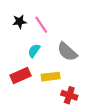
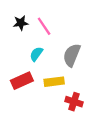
gray semicircle: (67, 52) -> (72, 55), turned 70

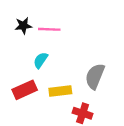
pink line: (44, 26) -> (49, 29), turned -54
gray semicircle: (72, 55) -> (95, 76), moved

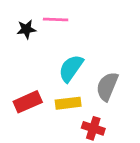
pink line: (49, 29) -> (56, 20), moved
cyan semicircle: (41, 60) -> (71, 68), moved, size x1.5

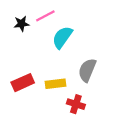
pink line: (56, 20) -> (45, 16), turned -30
cyan semicircle: (71, 68) -> (62, 37), moved

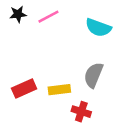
black star: (22, 24) -> (18, 14), moved
cyan semicircle: (62, 37) -> (98, 28), moved, turned -105

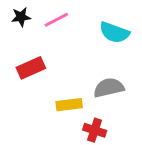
gray semicircle: (93, 75) -> (109, 88), turned 55
red rectangle: (24, 88) -> (31, 68), moved

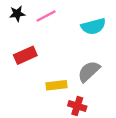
cyan semicircle: (114, 32) -> (93, 26), turned -35
gray semicircle: (109, 88) -> (89, 71), turned -30

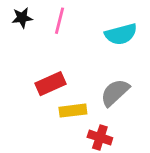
pink line: (46, 16) -> (60, 21), turned -48
red rectangle: (25, 55) -> (51, 84), moved

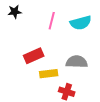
pink line: (60, 21) -> (52, 21), moved
gray semicircle: (115, 93) -> (77, 62), turned 45

